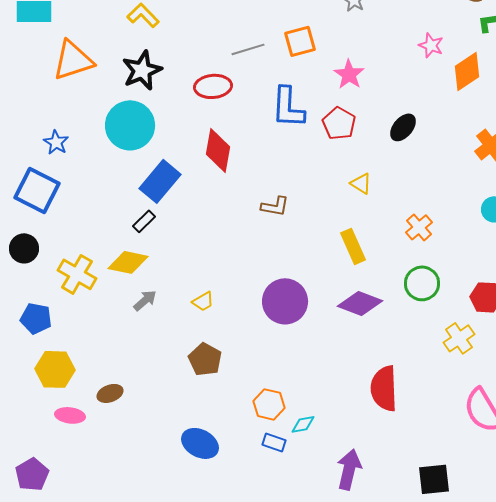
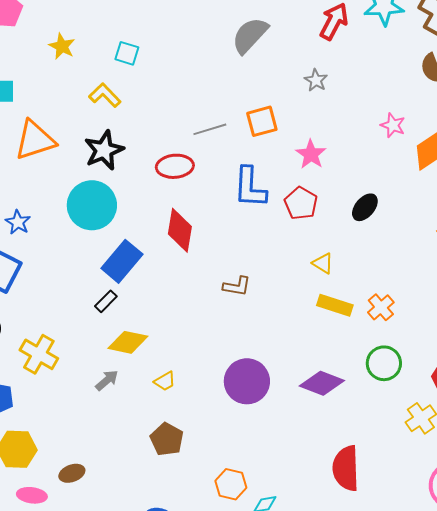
yellow rectangle: (353, 246) -> (335, 305), moved, turned -48
yellow diamond: (128, 262) -> (128, 342), moved

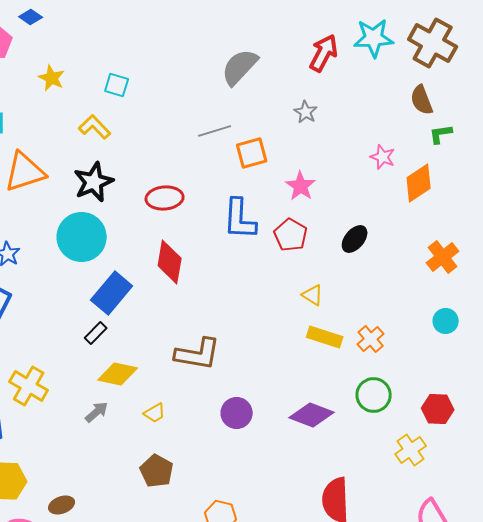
gray line: (210, 129) -> (215, 131), moved
brown L-shape: (237, 286) -> (198, 354), moved, size x1.6
purple circle: (247, 381) -> (237, 413), size x0.7

